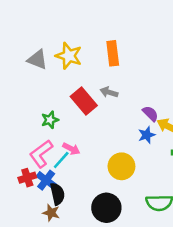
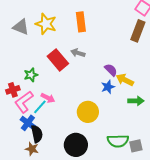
red cross: (27, 178) -> (13, 90), moved

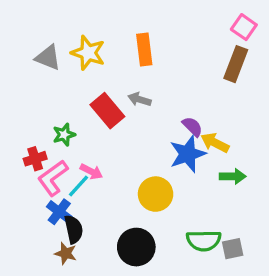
blue star: (108, 87) -> (188, 154), size x1.6

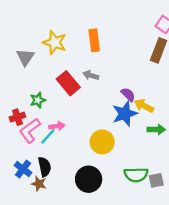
gray triangle: (48, 58) -> (25, 57), moved, turned 42
pink arrow: (91, 172) -> (57, 126), turned -35
blue cross: (59, 212) -> (23, 169), moved

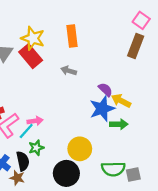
red rectangle: (68, 83) -> (31, 56), moved
green star: (38, 100) -> (36, 148), moved
green arrow: (156, 130) -> (119, 124), moved
yellow circle: (102, 142) -> (80, 149), moved

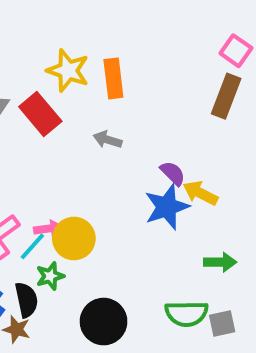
yellow star: (33, 38) -> (68, 71), moved
green arrow: (119, 124) -> (220, 262), moved
yellow circle: (80, 149) -> (74, 239), moved

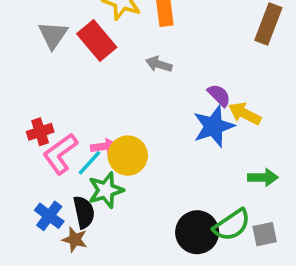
green star: (50, 276) -> (106, 190), size x1.4
green semicircle: (187, 314) -> (232, 225), turned -33
black circle: (104, 322) -> (197, 232), moved

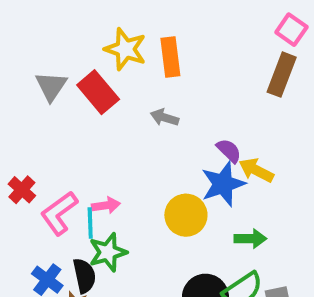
red cross: (40, 132) -> (22, 190), moved, turned -30
yellow circle: (128, 156) -> (186, 215), moved
cyan line: (89, 163) -> (90, 223), turned -44
green arrow: (263, 177) -> (250, 239), moved

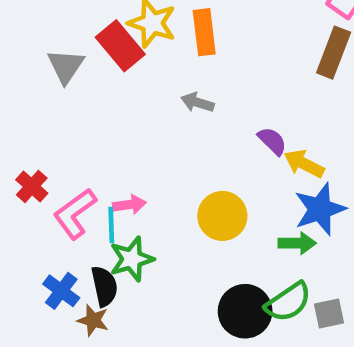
red rectangle: (98, 92) -> (120, 46), moved
blue star: (223, 184) -> (320, 209), moved

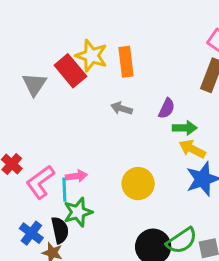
purple semicircle: (272, 141) -> (167, 108), moved, turned 70
green arrow: (297, 243) -> (185, 128), moved

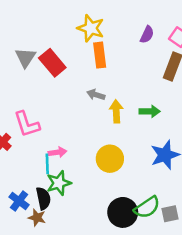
yellow star: (91, 56) -> (91, 28), moved
gray triangle: (34, 84) -> (25, 58), moved
purple semicircle: (167, 108) -> (147, 35), moved
yellow arrow: (192, 149) -> (116, 111), moved, turned 60
pink L-shape: (40, 182) -> (27, 124), moved, turned -72

